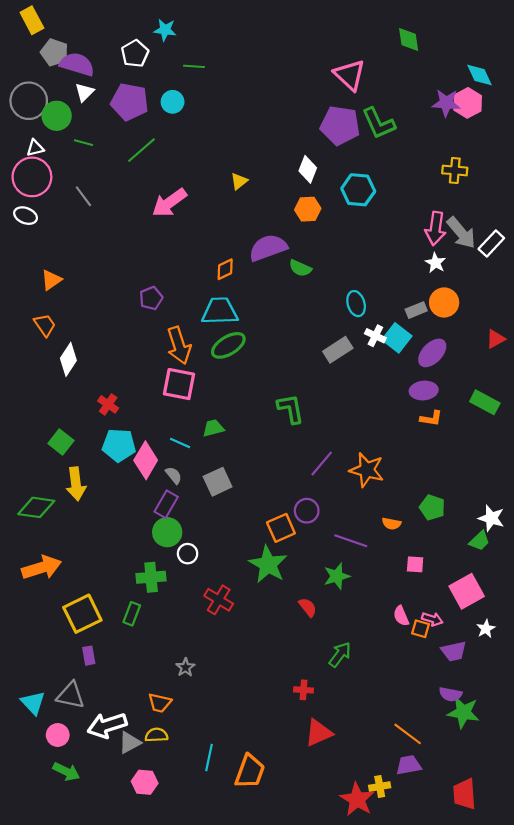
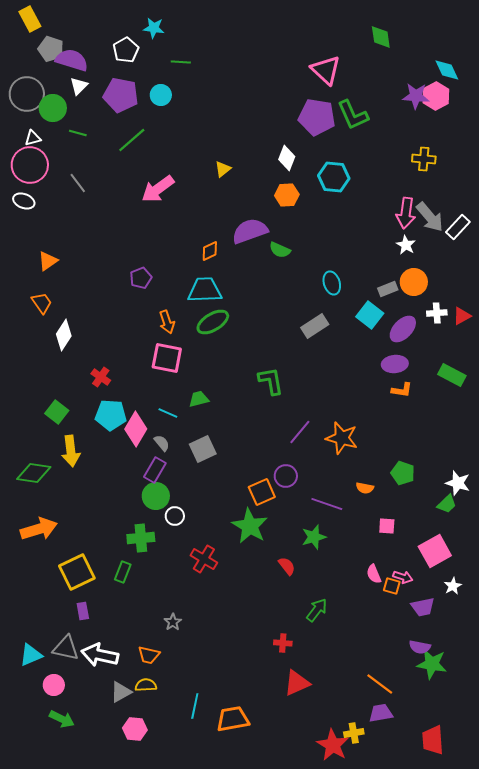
white cross: (375, 336) -> (437, 313), moved, turned -30
orange arrow: (179, 345) -> (167, 322), size x0.7
cyan triangle: (33, 703) -> (31, 655), turned 50
white arrow: (107, 725) -> (100, 655), moved, turned 30
orange trapezoid: (250, 771) -> (233, 719), turned -120

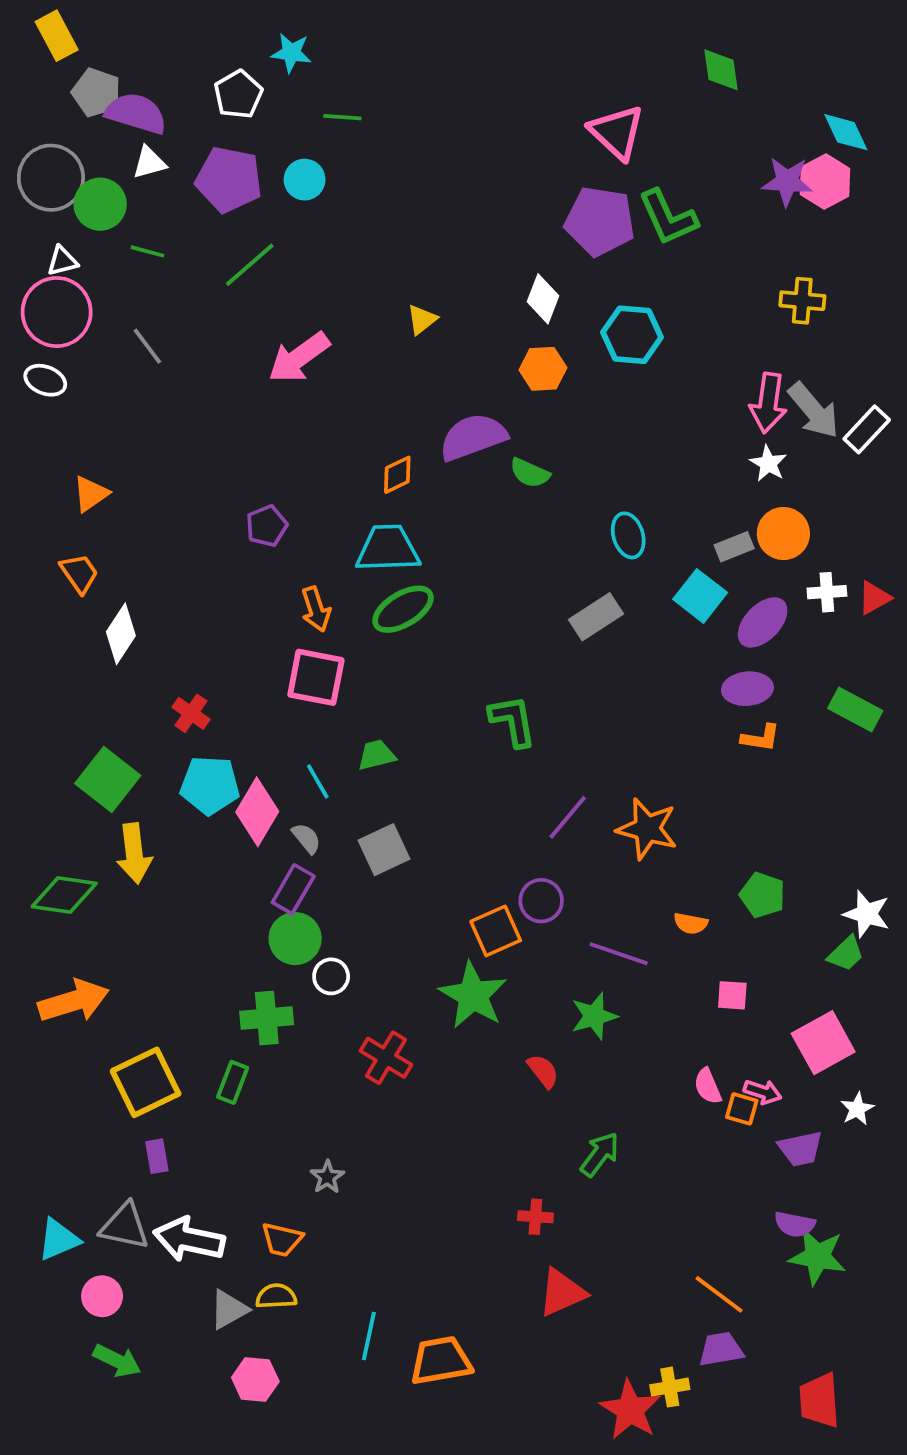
white triangle: (79, 86) -> (149, 163), turned 30
green square: (57, 412) -> (108, 780), size x1.4
cyan line: (168, 413) -> (318, 781), turned 36

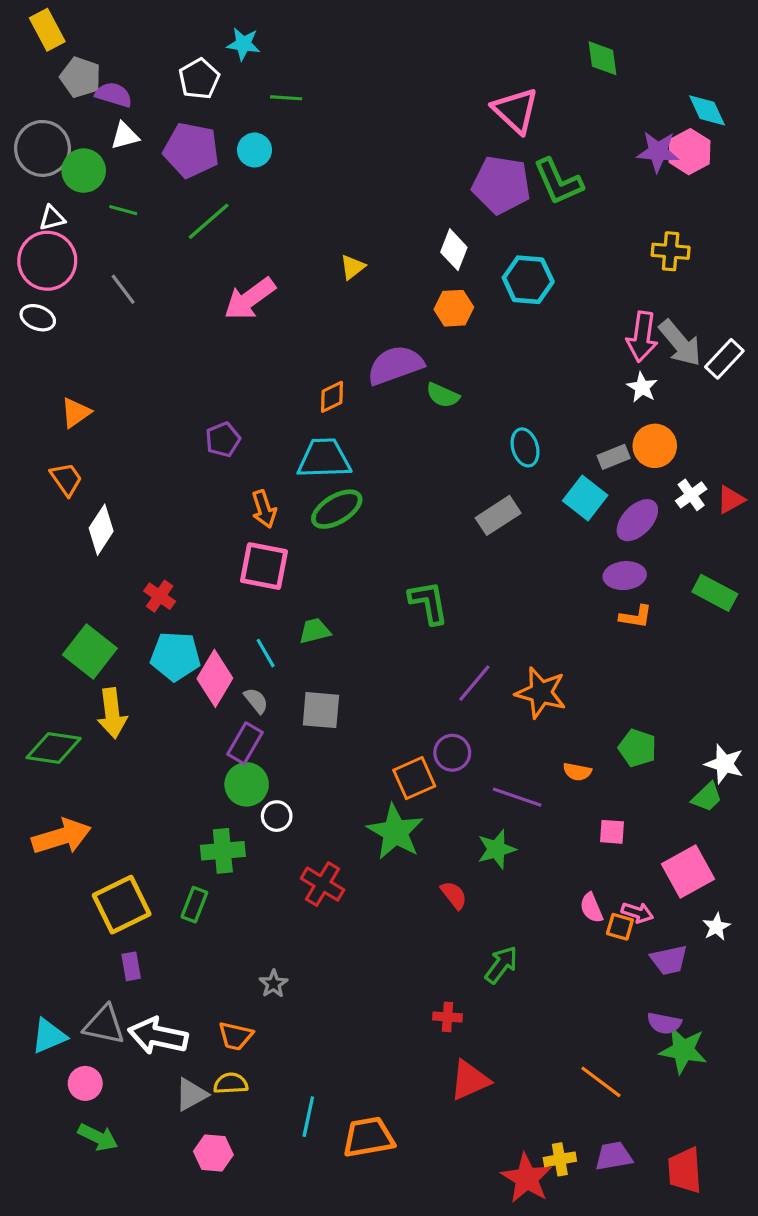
purple semicircle: (136, 113) -> (114, 95), size x0.7
white cross: (827, 592) -> (691, 495), turned -32
gray square: (384, 850) -> (321, 710), turned 30
purple trapezoid: (721, 1349) -> (614, 1156), moved

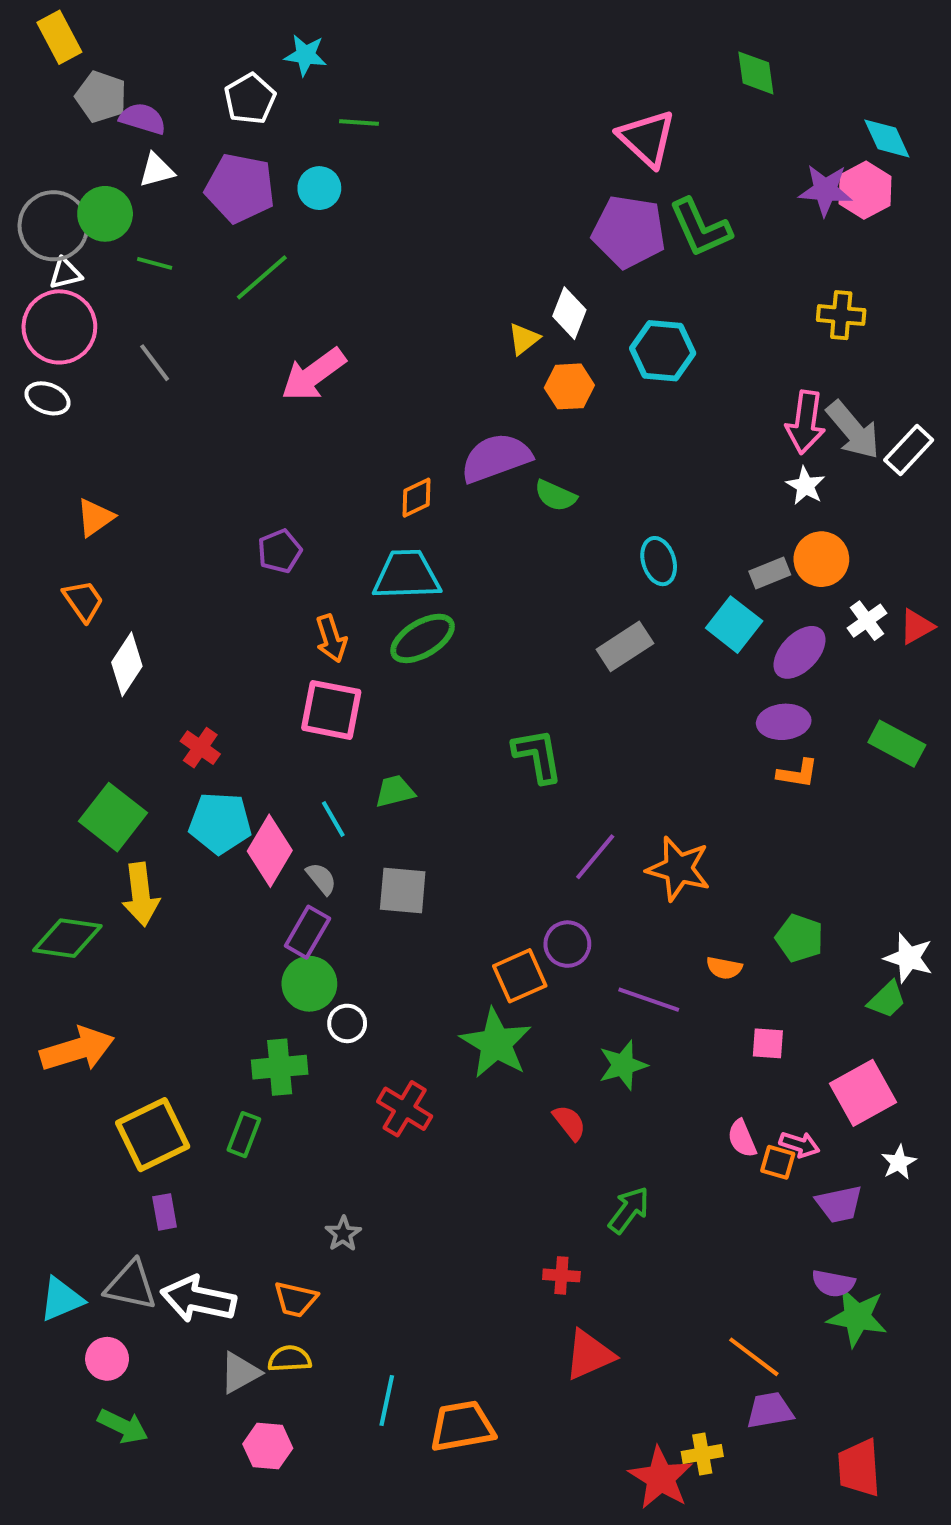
gray circle: (43, 148) -> (53, 226), moved
yellow triangle: (353, 267) -> (524, 339), moved
purple trapezoid: (614, 1156) -> (770, 1410), moved

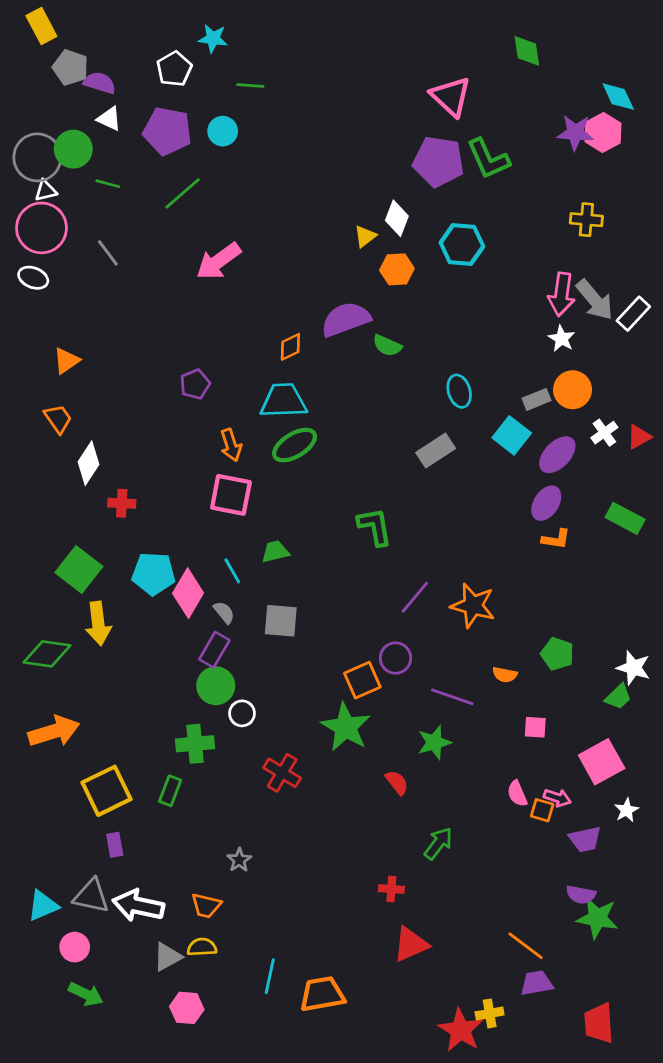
white triangle: (157, 170) -> (109, 119), turned 40
purple ellipse: (784, 722) -> (546, 503), turned -52
red cross: (200, 748) -> (122, 503), moved, turned -32

